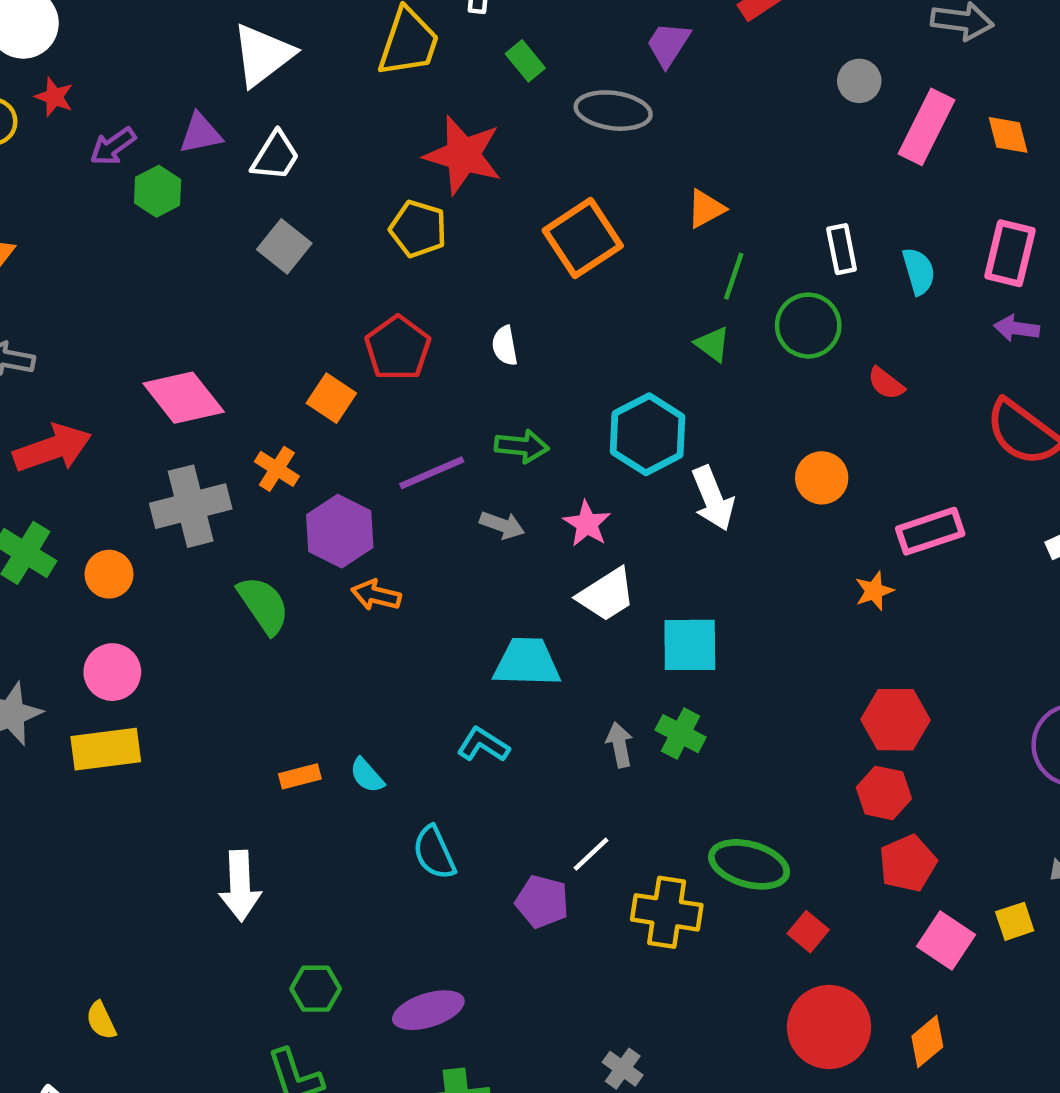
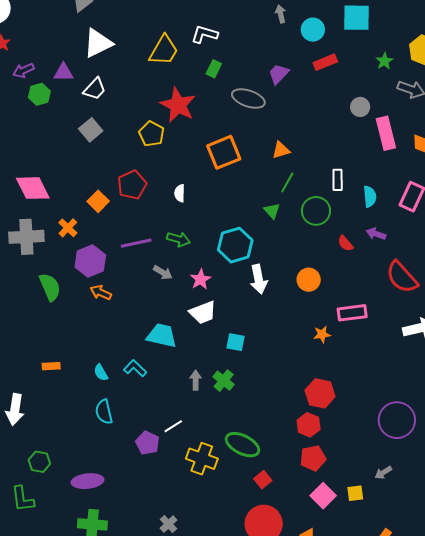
green rectangle: (525, 61) -> (214, 69), turned 54
pink rectangle: (926, 127) -> (386, 133), turned -52
purple arrow: (1017, 328) -> (376, 234), moved
cyan square: (690, 645) -> (235, 342), size x0.7
cyan semicircle: (367, 775) -> (101, 373), moved

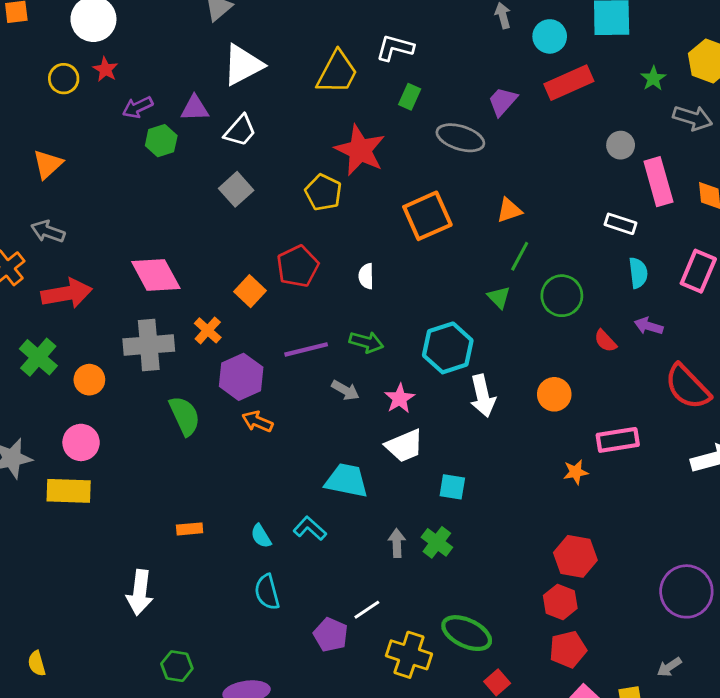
red rectangle: (325, 62) -> (569, 83), size x1.4
white rectangle: (338, 180) -> (620, 224), moved, turned -70

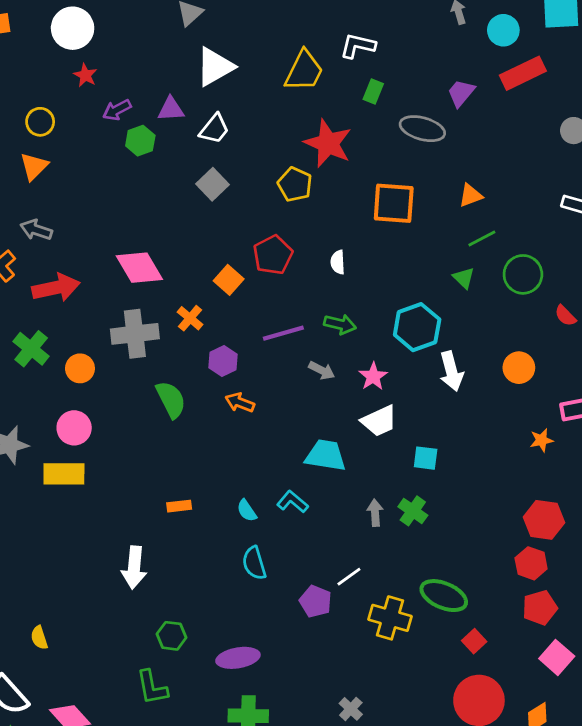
yellow circle: (64, 79) -> (40, 122), moved
orange square: (427, 216) -> (394, 203), turned 30
green line: (520, 256) -> (482, 239), turned 36
purple hexagon: (241, 377) -> (223, 361), size x0.7

